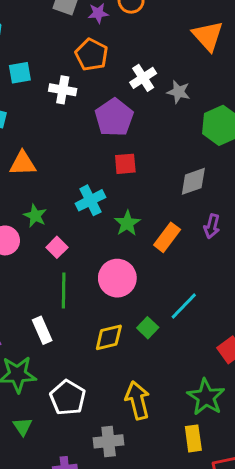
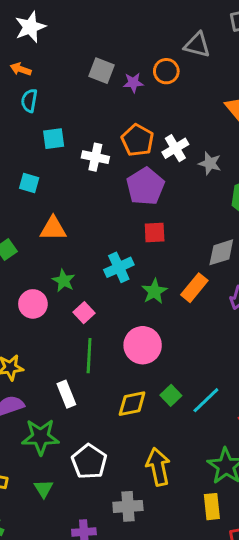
orange pentagon: (91, 55) -> (138, 140), moved
orange rectangle: (167, 237) -> (194, 288), moved
cyan line: (184, 306) -> (206, 400), moved

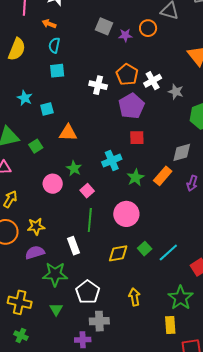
cyan square: (54, 139) -> (57, 71), moved
cyan square: (29, 183) -> (47, 109), moved, turned -32
yellow arrow: (158, 467) -> (134, 297), size x0.7
gray cross: (128, 506) -> (99, 321), moved

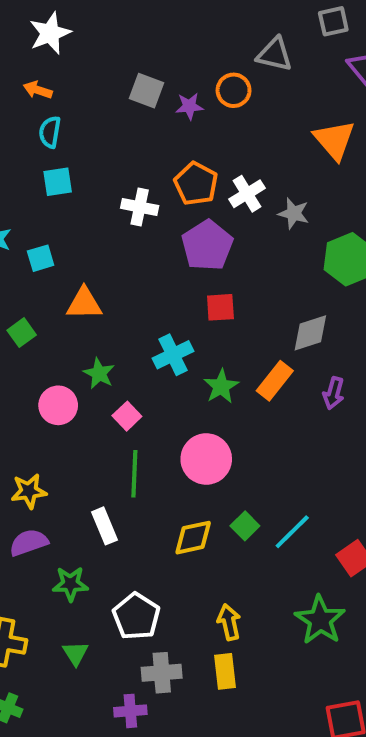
green star: (55, 274) -> (70, 584), size x0.7
yellow rectangle: (170, 325) -> (225, 671), moved

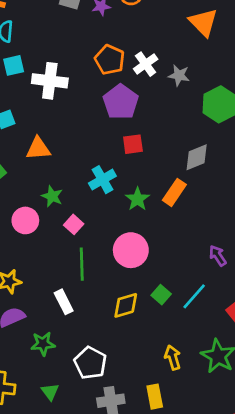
white cross: (140, 207) -> (50, 81), moved, size x1.4
purple arrow: (334, 393) -> (218, 256), moved, turned 135
yellow arrow: (229, 622) -> (173, 358), moved

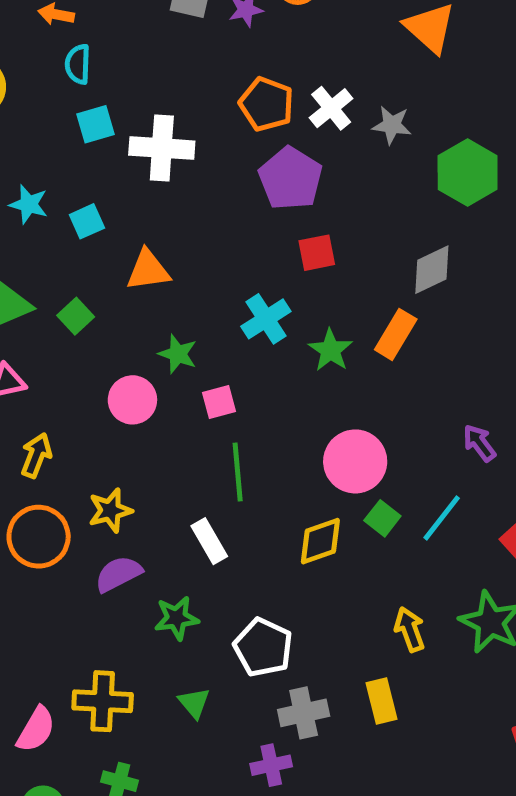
pink square: (74, 224) -> (219, 402), turned 36
pink circle: (131, 250) -> (355, 461), moved

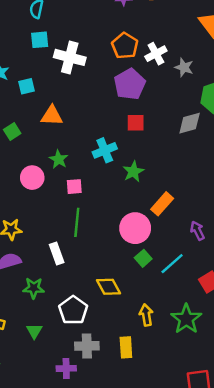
gray diamond: (432, 270) -> (190, 123), moved
orange rectangle: (396, 334) -> (162, 204), moved
yellow diamond: (320, 541) -> (109, 287), moved, turned 70

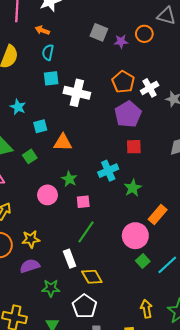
cyan square: (26, 86) -> (40, 126), moved
green line: (77, 222) -> (86, 232), turned 30
yellow diamond: (109, 287) -> (92, 277), moved

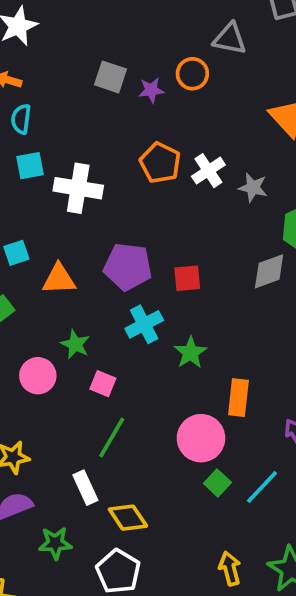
purple pentagon: (128, 114) -> (128, 267), moved, turned -30
pink square: (83, 202) -> (103, 384), turned 32
orange rectangle: (158, 215) -> (238, 398), turned -30

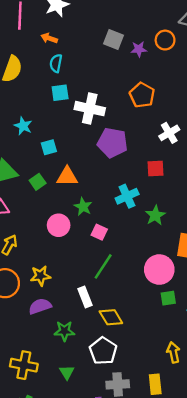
white cross: (208, 171) -> (169, 133), moved
purple pentagon: (128, 267) -> (112, 143), moved
orange triangle: (59, 279) -> (67, 176), moved
green square: (217, 483) -> (168, 298), turned 35

